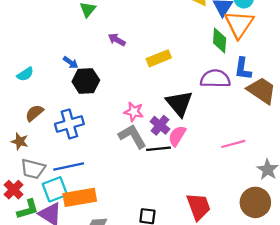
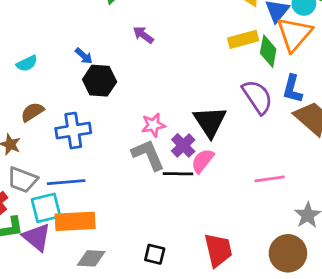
yellow rectangle: (159, 58) -> (243, 39), moved
purple semicircle: (215, 79) -> (257, 97), turned 48
pink star: (134, 112) -> (153, 125), turned -30

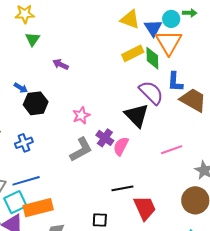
black triangle: (210, 122) -> (137, 115), moved
pink star: (153, 125) -> (81, 115), moved
blue cross: (73, 131) -> (24, 143), size x0.7
gray L-shape: (148, 155) -> (81, 150), turned 96
black line: (178, 174) -> (122, 188), moved

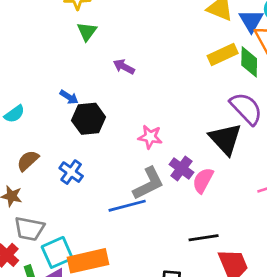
pink star: (81, 115) -> (150, 137), turned 30
blue cross: (24, 143) -> (71, 172), turned -36
blue line: (26, 181) -> (127, 206), moved

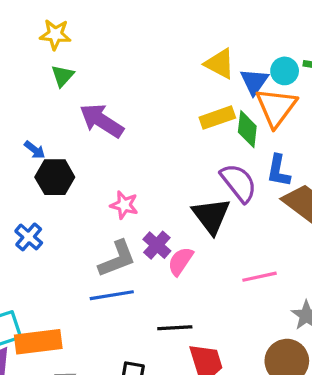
purple arrow: (124, 67) -> (102, 121), size x1.8
blue line: (127, 206) -> (112, 295), moved

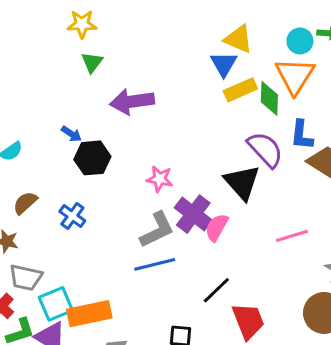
blue triangle: (254, 82) -> (224, 64), moved
purple arrow: (102, 121) -> (132, 101), turned -36
purple cross: (157, 245) -> (193, 214), size x1.4
black line: (175, 328) -> (216, 290), turned -36

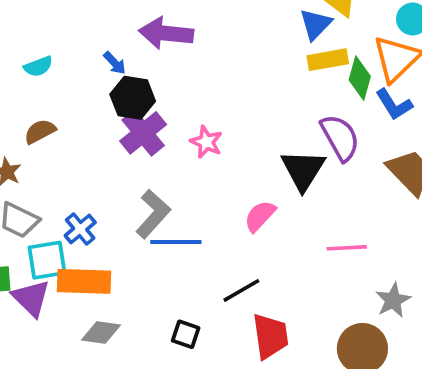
purple arrow: (132, 101) -> (166, 33), moved
blue L-shape: (302, 135) -> (394, 104), moved, turned -52
purple cross: (193, 214) -> (143, 133), moved
blue cross: (72, 216) -> (80, 229), moved
gray L-shape: (157, 230) -> (153, 214), moved, turned -36

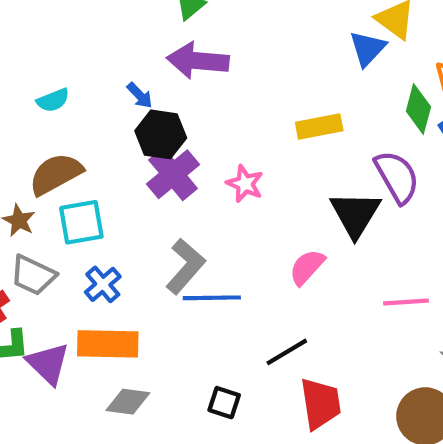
yellow rectangle: (328, 60) -> (319, 127), moved
brown semicircle: (40, 131) -> (56, 174), size x1.5
cyan square: (47, 260) -> (81, 222), moved

